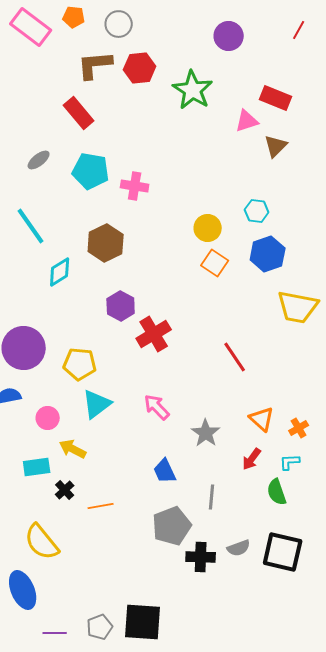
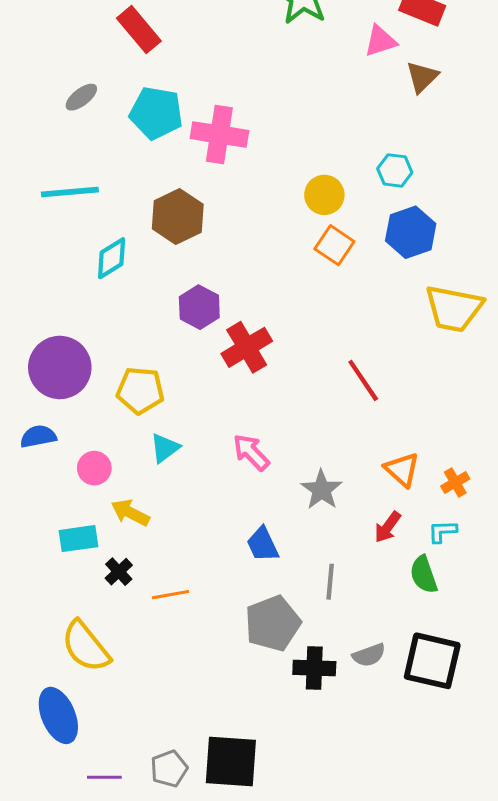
pink cross: (135, 186) -> (219, 134), size x1.4
cyan line: (31, 226) -> (70, 192), turned -60
cyan triangle: (97, 404) -> (165, 448), size x0.7

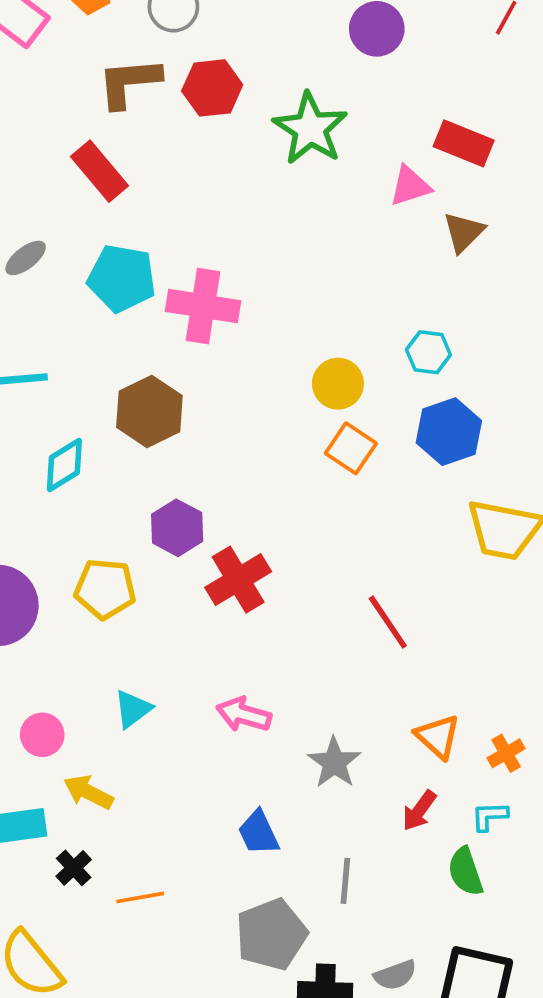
yellow pentagon: (140, 390) -> (105, 589), moved
pink arrow: (251, 452) -> (244, 714), turned -30

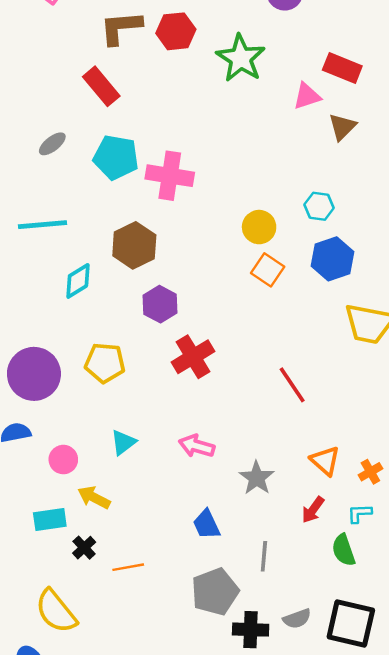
purple hexagon: (177, 528) -> (160, 304), moved

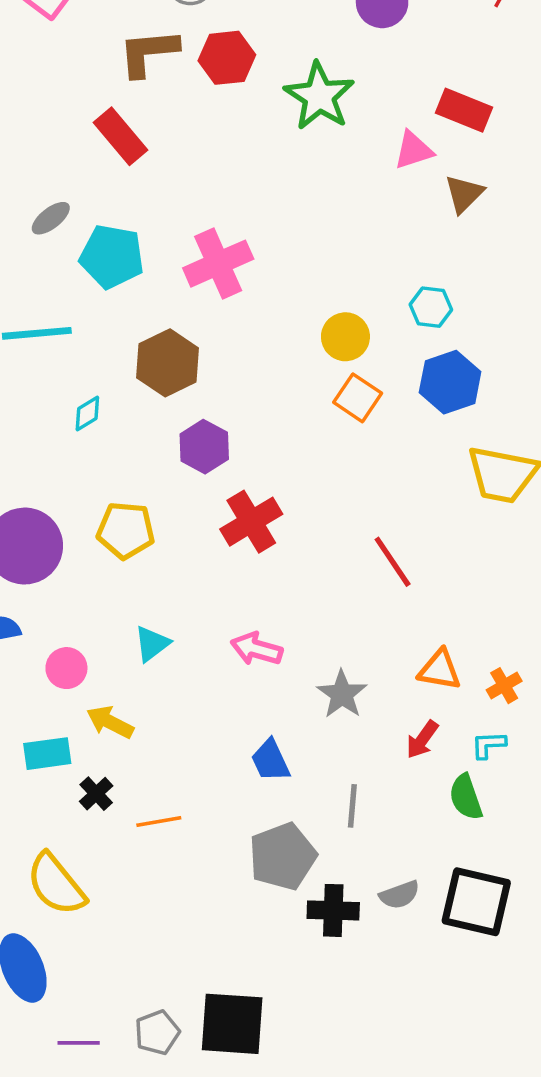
cyan pentagon: (116, 157) -> (112, 257), moved
pink cross: (170, 176) -> (218, 264), turned -33
cyan diamond: (78, 281) -> (87, 413), size x0.7
orange triangle: (325, 461) -> (440, 670), turned -32

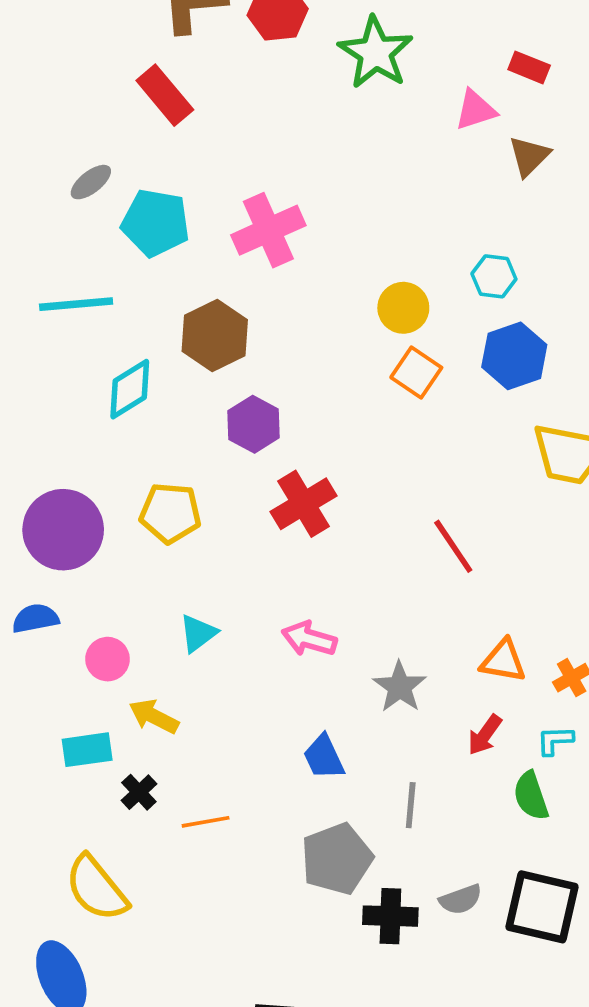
red rectangle: (464, 110) -> (529, 67), size x0.7
cyan diamond: (87, 413) -> (130, 389), size x1.6

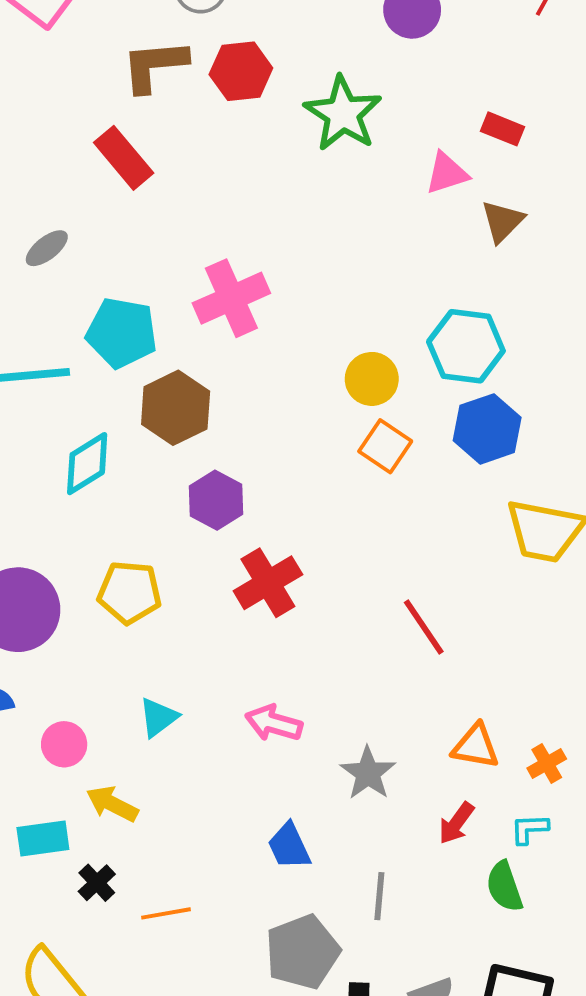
cyan pentagon: (156, 223) -> (122, 333), moved
cyan hexagon: (494, 276) -> (466, 346), size x1.6

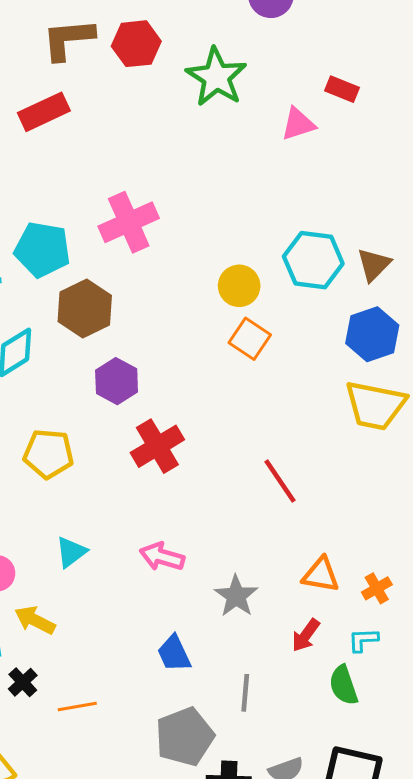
red rectangle: (124, 158) -> (44, 112), turned -75
brown triangle: (502, 221) -> (374, 265), moved
blue hexagon: (487, 429) -> (372, 334), moved

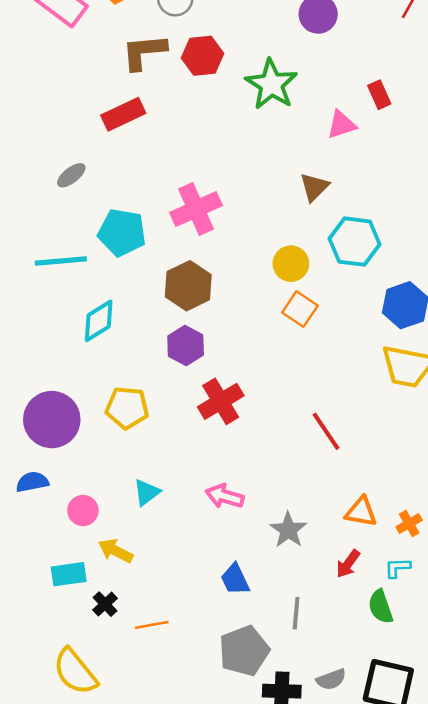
red rectangle: (342, 89) -> (379, 95), turned 44
brown triangle: (374, 265) -> (314, 187), moved
brown hexagon: (85, 309) -> (188, 286), moved

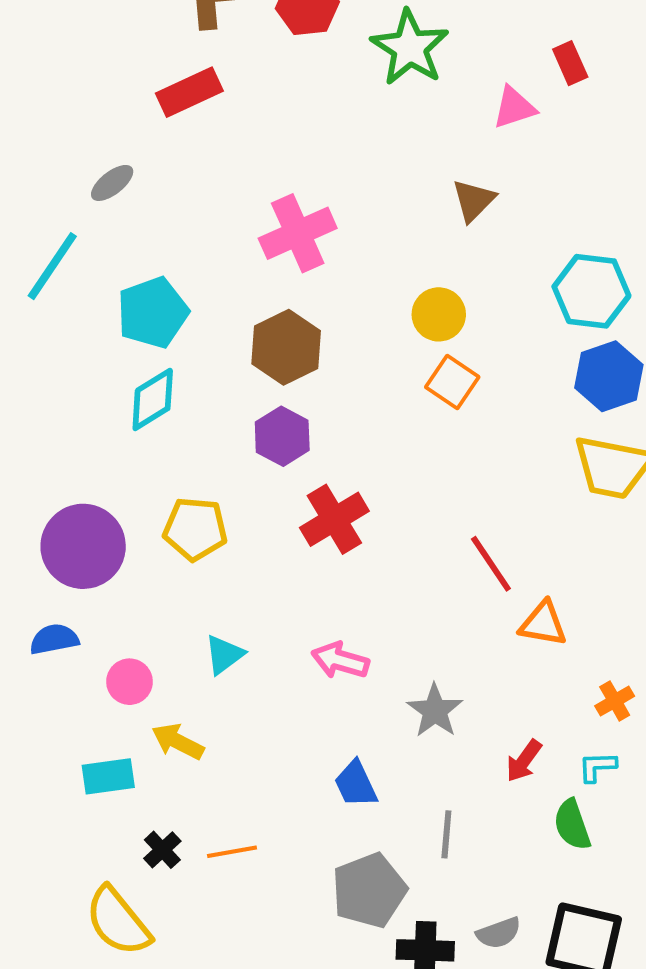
cyan pentagon: (122, 232) -> (153, 312), moved, turned -30
cyan hexagon: (355, 242) -> (591, 291), moved
cyan line: (61, 261) -> (52, 266), moved, turned -51
orange triangle: (361, 512) -> (543, 624), moved
black cross: (105, 604) -> (162, 850), moved

